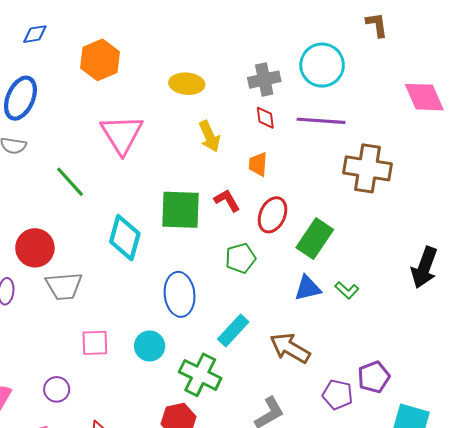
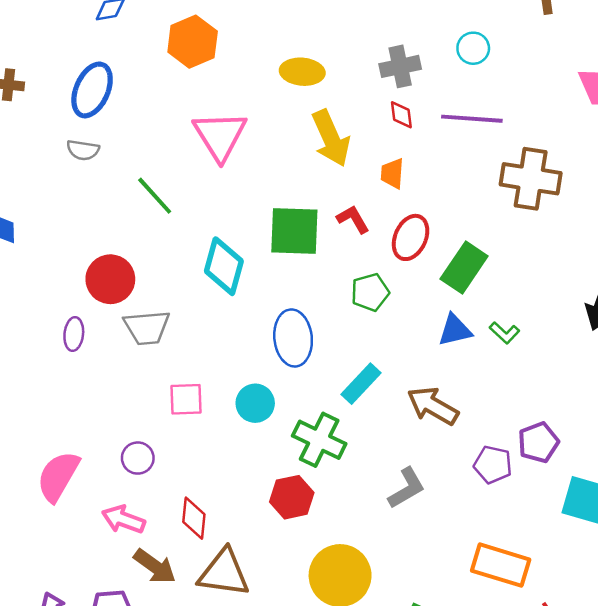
cyan circle: (322, 65) -> (473, 48), size x0.6
yellow arrow: (209, 136) -> (331, 138), size x1.4

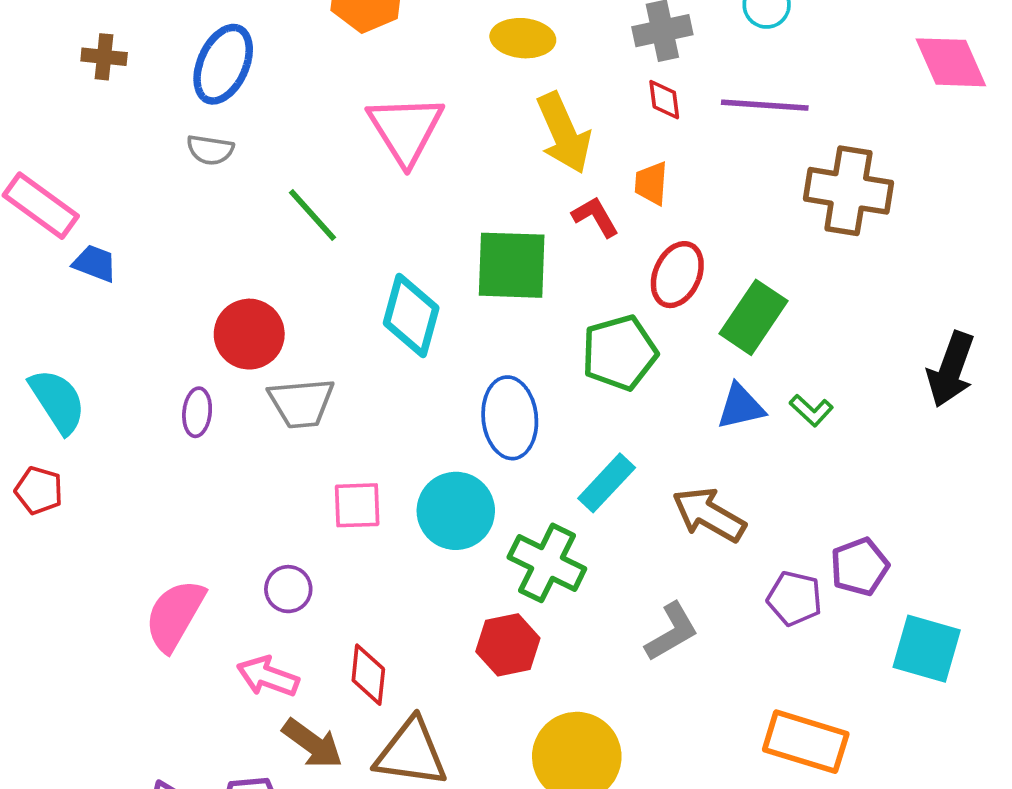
red L-shape: (353, 219) -> (595, 217), moved
green pentagon: (370, 292) -> (620, 353), size x1.4
cyan circle: (255, 403) -> (456, 511), size x1.4

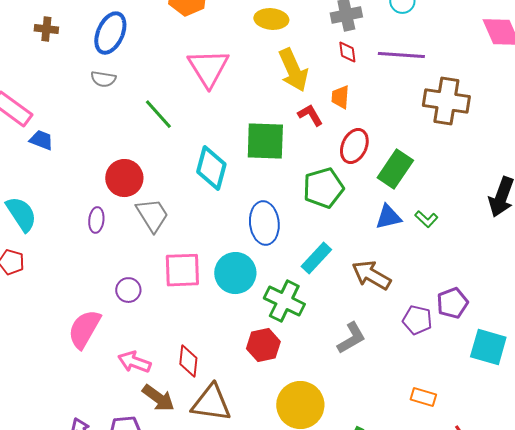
gray trapezoid: (301, 403) -> (152, 215), turned -117
pink square: (357, 505) -> (182, 270), size x1.4
purple circle: (288, 589) -> (128, 290), moved
orange rectangle: (806, 742) -> (423, 397), size x0.6

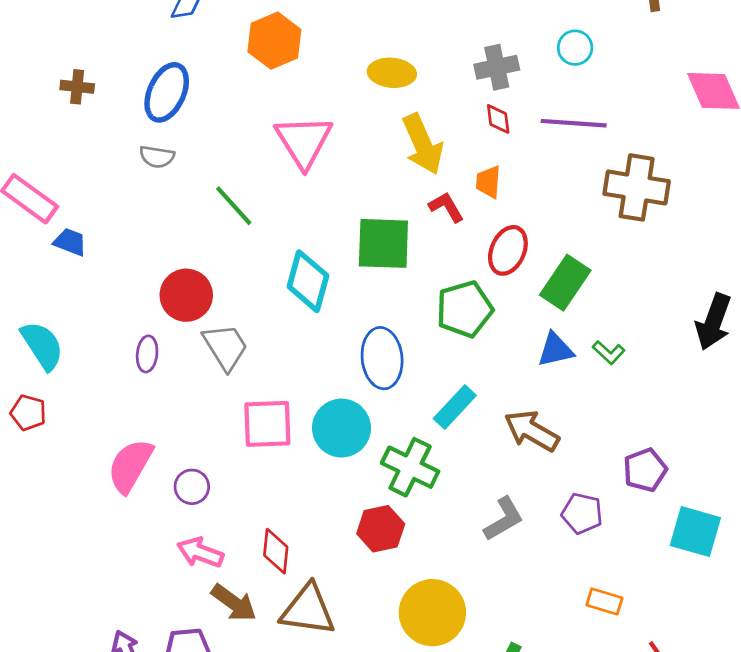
purple circle: (128, 290) -> (192, 487), moved
purple pentagon: (417, 320) -> (582, 513), moved
pink semicircle: (84, 329) -> (130, 466), moved

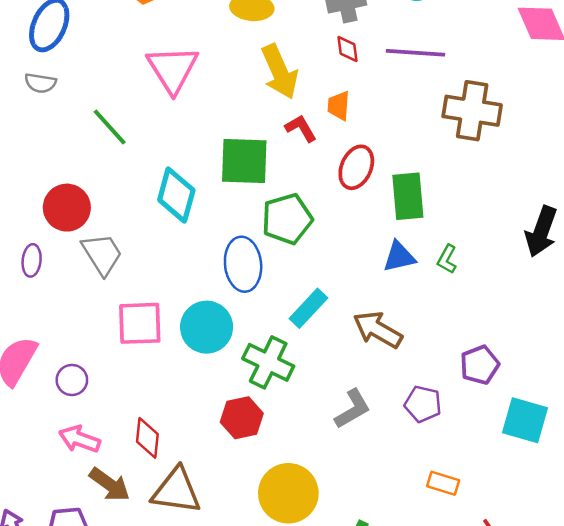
green rectangle: (565, 283) -> (408, 196), turned -39
green pentagon: (465, 309) -> (287, 219), moved
green L-shape: (609, 353) -> (447, 259), turned 76

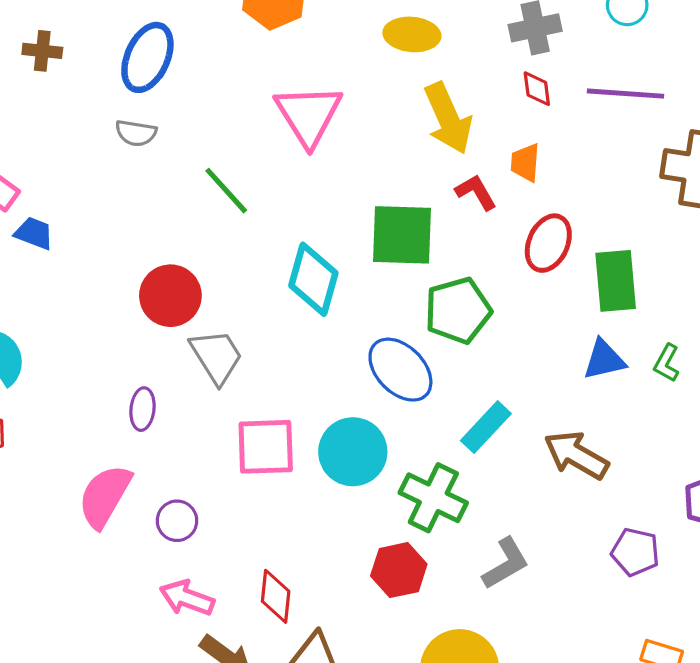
purple ellipse: (32, 260) -> (143, 409), moved
blue ellipse: (243, 264) -> (400, 370), turned -39
gray L-shape: (353, 409) -> (506, 563), moved

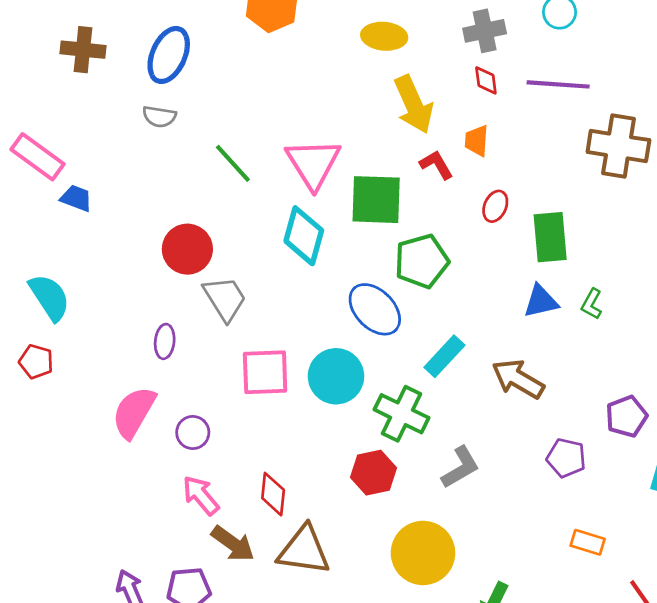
brown cross: (42, 51) -> (83, 50), size x1.4
pink triangle: (308, 115) -> (313, 163), moved
red ellipse: (548, 243) -> (495, 206), size x0.7
pink arrow: (187, 598) -> (201, 495), turned 30

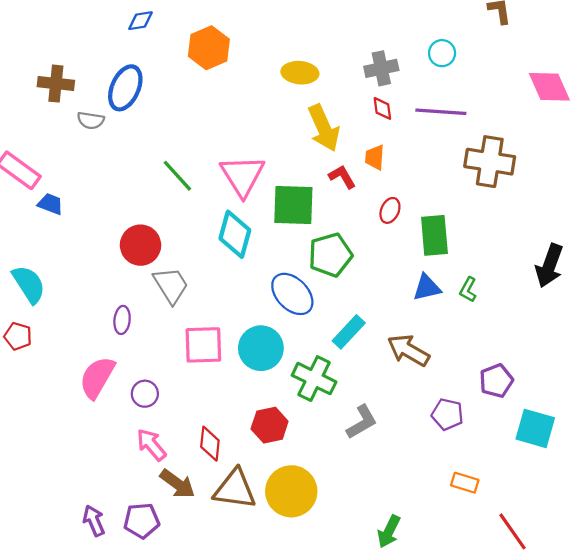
gray semicircle: (159, 117) -> (91, 120), moved
red hexagon: (373, 473) -> (270, 425), moved
yellow circle: (423, 553) -> (291, 491), moved

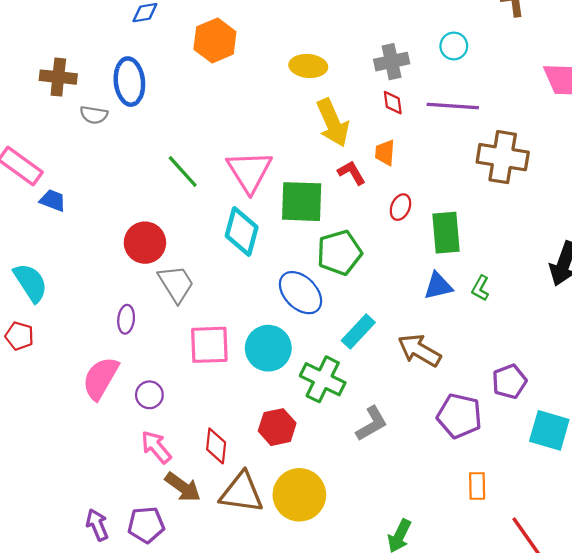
blue ellipse: (125, 88) -> (129, 82), turned -30
purple pentagon: (447, 414) -> (459, 416), size x1.4
orange rectangle: (465, 483) -> (477, 486), turned 72

